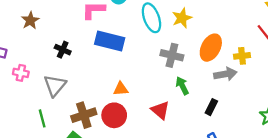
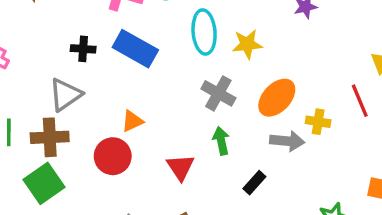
black cross: (63, 50) -> (83, 49), moved, turned -35
gray triangle: (55, 86) -> (65, 95), moved
orange triangle: (121, 89) -> (132, 121), turned -35
brown cross: (84, 115) -> (50, 137), moved

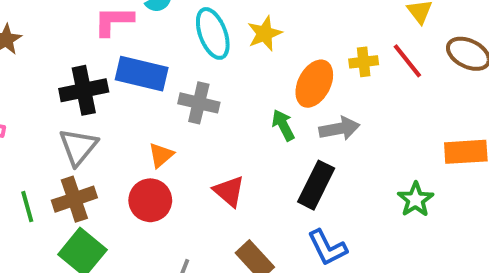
black cross: (83, 49) -> (84, 90), size x1.6
gray cross: (218, 93) -> (199, 103), moved
yellow cross: (318, 122) -> (364, 62), moved
green arrow: (221, 141) -> (283, 125), moved
black rectangle: (254, 183) -> (316, 185), size x1.6

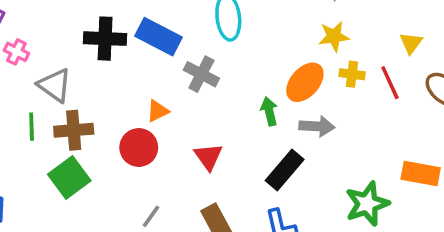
yellow star: (265, 33) -> (334, 36), moved
gray triangle: (78, 147) -> (55, 85), moved, turned -48
green star: (415, 200) -> (367, 204), size x1.4

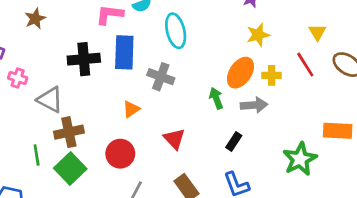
blue rectangle: (158, 37) -> (124, 52), turned 72
yellow cross: (352, 74) -> (272, 75), moved
green line: (32, 127) -> (37, 155), moved
red circle: (139, 148) -> (120, 154), moved
black rectangle: (285, 170) -> (234, 142), size x0.6

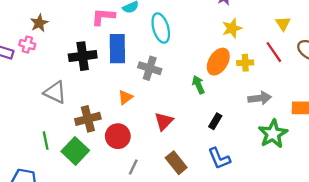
pink cross: (18, 78) -> (27, 45), moved
gray arrow: (254, 105) -> (260, 98), moved
brown cross: (69, 132) -> (88, 119), moved
red triangle: (174, 139) -> (164, 121), turned 30

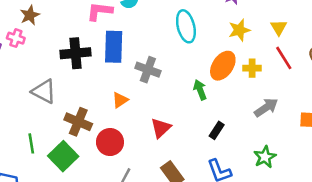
yellow triangle: (283, 24) -> (279, 27), moved
cyan ellipse: (161, 28) -> (186, 26), moved
gray arrow: (260, 98) -> (266, 107), turned -30
brown cross: (88, 119) -> (78, 122), turned 35
green star: (273, 134) -> (265, 157), moved, size x0.7

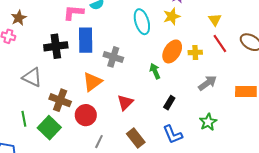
yellow star: (239, 30) -> (172, 16), moved
orange triangle: (120, 100) -> (92, 82), size x1.5

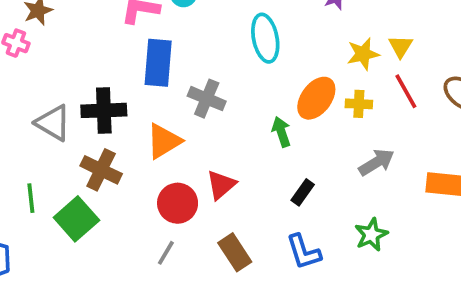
yellow star: (172, 16) -> (363, 54), moved
black cross: (56, 46) -> (104, 110), moved
red circle: (86, 115) -> (178, 203), moved

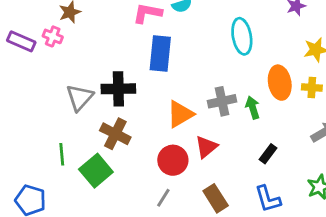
orange ellipse: (316, 98) -> (280, 83), turned -48
gray cross: (207, 99) -> (222, 101), moved, turned -36
gray triangle: (53, 123) -> (80, 98), turned 40
orange triangle: (164, 141) -> (180, 114), moved

